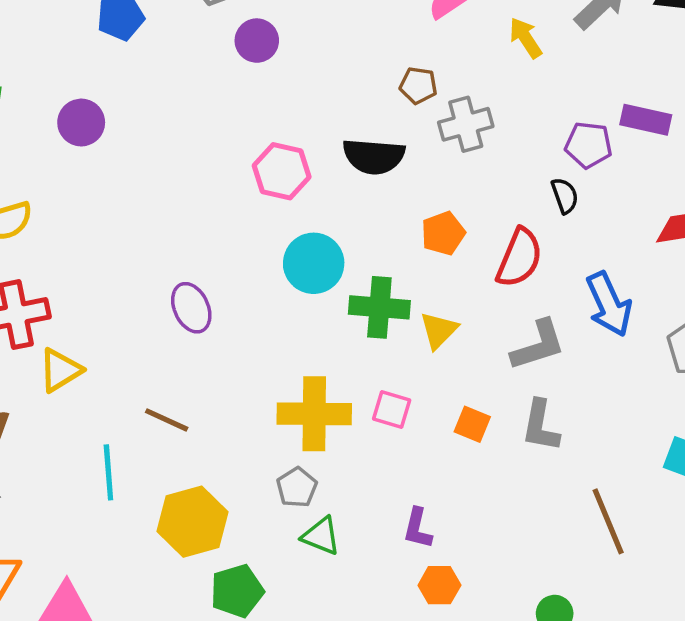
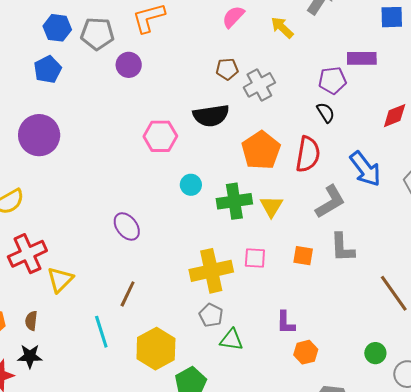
purple circle: (81, 123) -> (39, 135), size x1.5
orange pentagon: (443, 233) -> (261, 150), size x1.5
cyan circle: (314, 263) -> (191, 185), size x0.6
brown line: (167, 420) -> (128, 294), turned -76

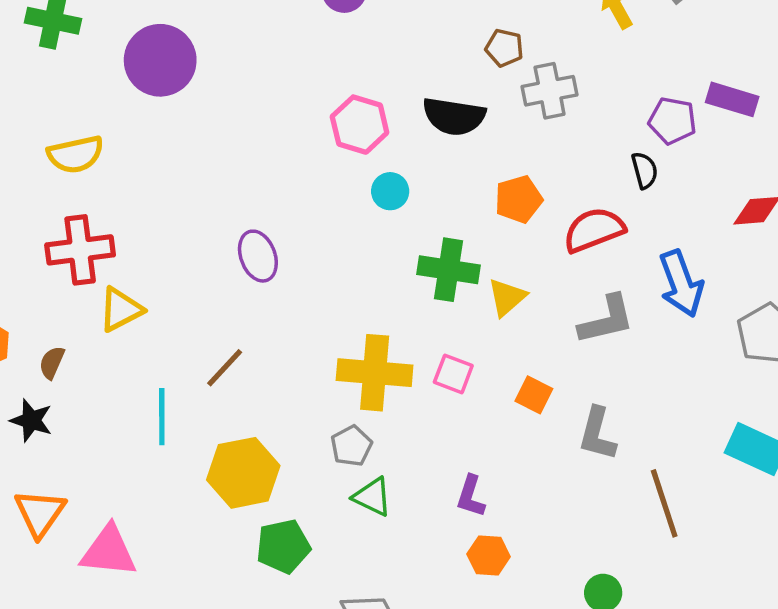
orange pentagon: (261, 150) -> (519, 199), size x0.7
red semicircle: (308, 154) -> (594, 230), turned -138
cyan circle: (191, 185) -> (390, 191), moved
gray L-shape: (342, 248) -> (597, 434), moved

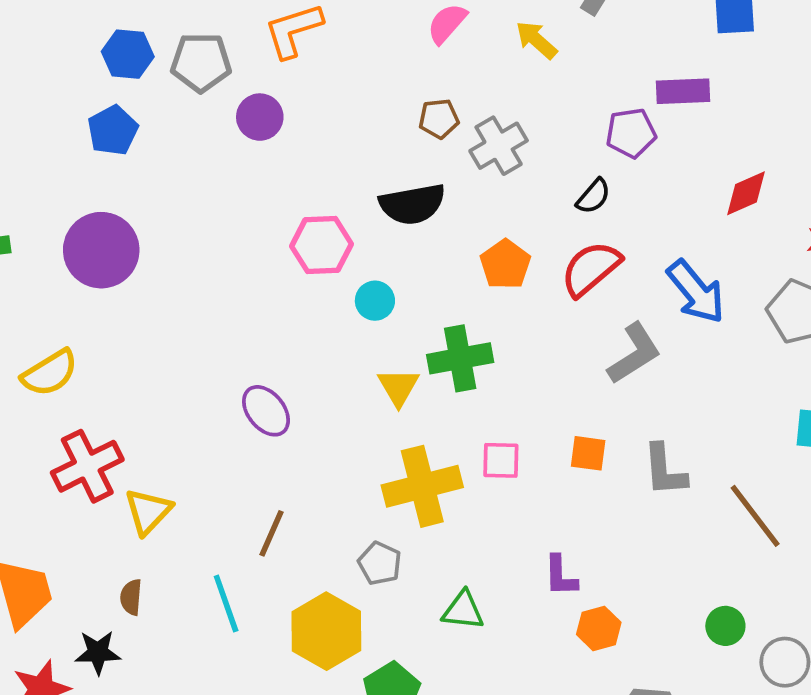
black semicircle: (645, 170) -> (594, 196), moved, turned 75
yellow triangle: (507, 297) -> (398, 387), moved
brown semicircle: (52, 363) -> (131, 597), moved
gray pentagon: (351, 446) -> (380, 563), moved

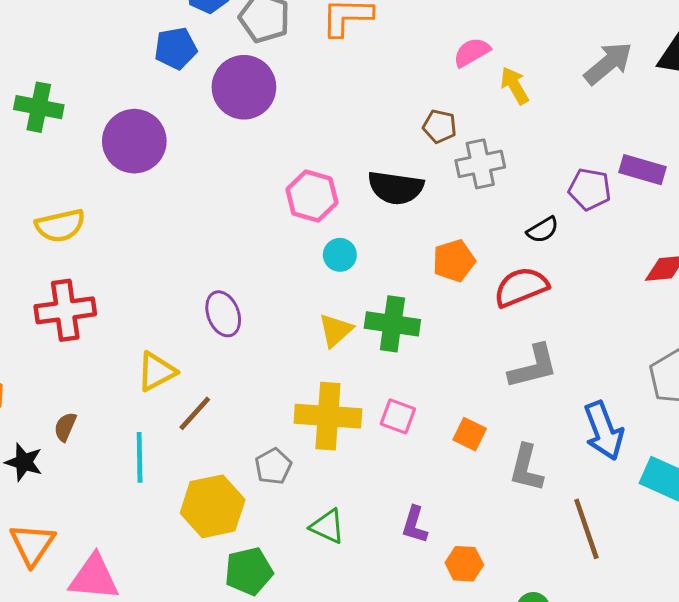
yellow arrow: (536, 40) -> (515, 86), moved
purple circle: (260, 117) -> (244, 87), moved, size x1.6
blue arrow: (696, 292) -> (604, 431), moved
yellow triangle: (148, 511) -> (156, 372), moved
orange hexagon: (599, 628) -> (464, 564), moved

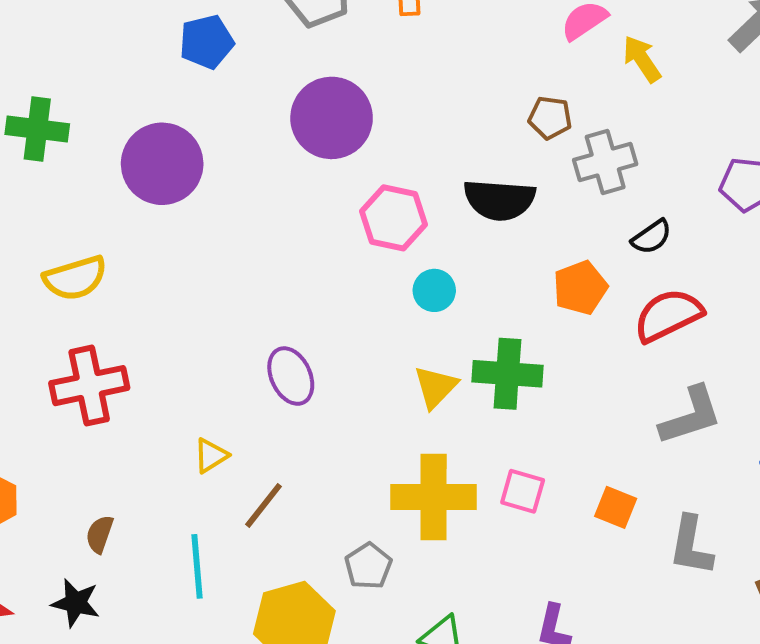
purple circle: (244, 87) -> (332, 118), moved
black semicircle: (543, 230) -> (652, 237), moved
yellow triangle: (156, 372) -> (211, 456), size x0.7
black star: (24, 462) -> (76, 603), moved

